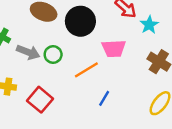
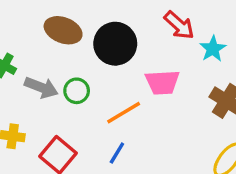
blue line: (104, 98) -> (117, 153), moved

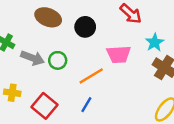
black circle: (115, 44) -> (85, 27), size x0.7
cyan star: (213, 49) -> (155, 42), moved

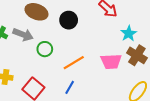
pink trapezoid: (119, 54) -> (111, 62), moved
gray arrow: (33, 58) -> (23, 35), moved

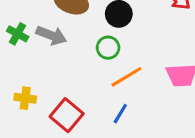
green circle: (45, 49) -> (108, 48), moved

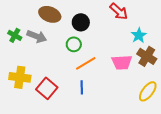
yellow cross: (25, 98) -> (20, 77), size x1.5
blue line: (120, 114) -> (82, 87), turned -32

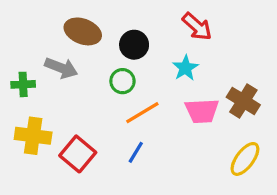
green cross: (15, 35) -> (23, 84), moved, turned -32
cyan star: (139, 35) -> (185, 68), moved
blue line: (82, 87) -> (136, 152), turned 32

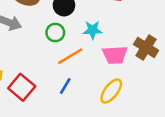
cyan star: (185, 68) -> (93, 30), moved, turned 30
yellow ellipse: (245, 159) -> (111, 91), moved

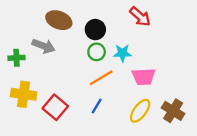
green circle: (55, 33) -> (97, 52), moved
brown cross: (146, 47) -> (173, 111), moved

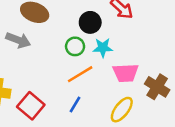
black circle: (95, 30) -> (90, 22), moved
brown cross: (173, 111) -> (157, 87), moved

